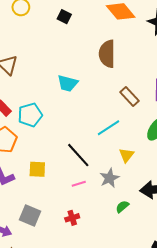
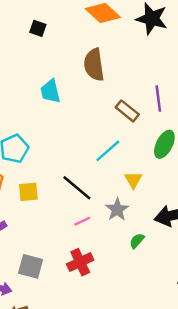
cyan trapezoid: (68, 83) -> (50, 91), moved, turned 70
yellow square: (37, 169) -> (28, 192), moved
red cross: (72, 218) -> (80, 262), size x1.5

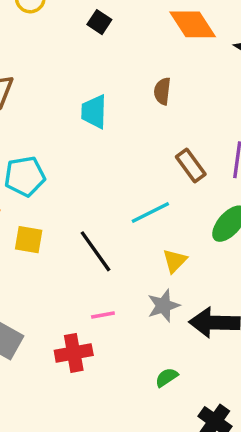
brown semicircle: (94, 65) -> (162, 91), size x0.6
gray star: (117, 210) -> (163, 306), moved
pink line: (82, 221) -> (103, 315), moved
green semicircle: (137, 241) -> (167, 377), moved

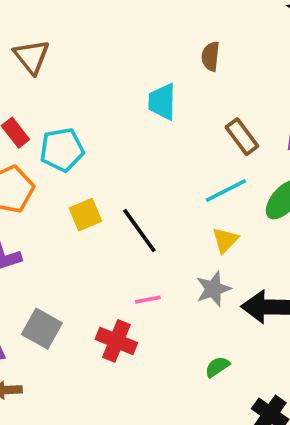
cyan trapezoid: (94, 112) -> (162, 102), moved
cyan line: (150, 212) -> (226, 190), moved
yellow square: (29, 240) -> (85, 215), moved, turned -32
red cross: (74, 353) -> (116, 341), turned 33

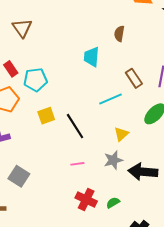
cyan line: (226, 190) -> (110, 99), moved
red cross: (116, 341) -> (86, 200), moved

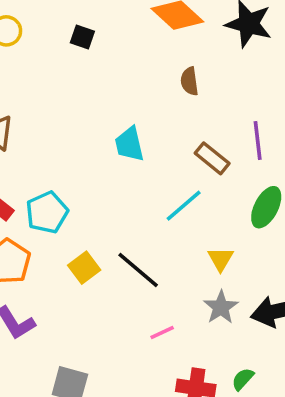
brown semicircle: (119, 34) -> (189, 81), moved

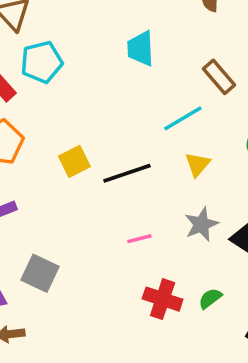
cyan pentagon: (47, 212) -> (42, 62), moved
yellow triangle: (221, 259) -> (198, 164), moved
black line: (138, 270) -> (127, 173), turned -69

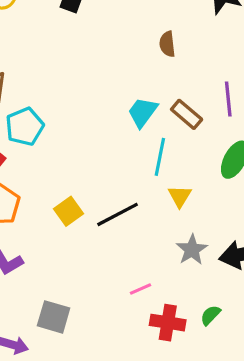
cyan trapezoid: (141, 49) -> (143, 112), moved, turned 48
cyan line: (183, 118) -> (160, 157), turned -39
pink line: (139, 239) -> (141, 289), moved

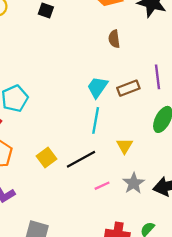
brown rectangle: (187, 114) -> (128, 88), turned -60
cyan line: (160, 157) -> (96, 120), moved
pink line: (141, 289) -> (102, 186), moved

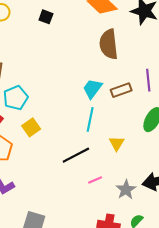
brown semicircle: (114, 39) -> (109, 44), size x1.8
yellow square: (46, 158) -> (31, 127), moved
gray star: (134, 183) -> (126, 190), moved

